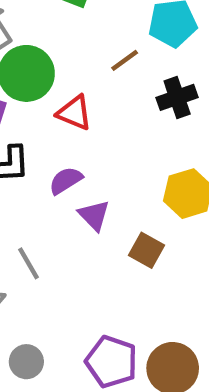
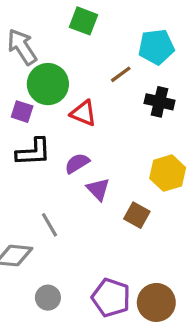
black cross: (177, 97) -> (160, 102), turned 32

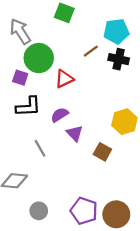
black cross: (160, 102) -> (119, 59), moved
red triangle: (84, 113) -> (64, 79), turned -48
gray line: (50, 225) -> (40, 148), moved

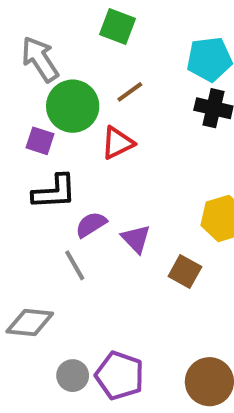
brown line: (91, 51) -> (130, 92), moved
purple semicircle: (60, 115) -> (91, 225), moved
purple pentagon: (84, 211) -> (120, 376), moved

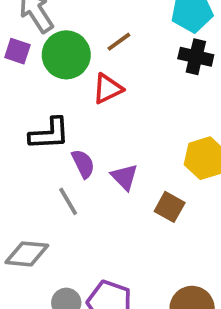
purple square: (40, 141) -> (17, 51), moved
purple semicircle: (91, 225) -> (83, 164), turned 96

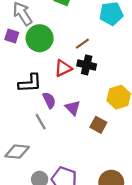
brown line: (119, 42) -> (82, 44), moved
black cross: (196, 57) -> (87, 65), moved
red triangle: (108, 89) -> (63, 68), moved

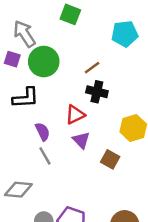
red triangle: (63, 68) -> (75, 115), moved
black L-shape: (30, 83) -> (26, 98), moved
purple semicircle: (49, 100) -> (43, 132), moved

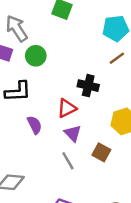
green circle: (44, 62) -> (36, 56), size x0.7
brown line: (92, 68) -> (117, 58), moved
gray line: (45, 156) -> (68, 161), moved

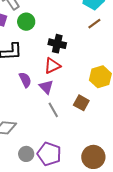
black cross: (88, 86) -> (57, 44), moved
purple triangle: (73, 133) -> (46, 87), moved

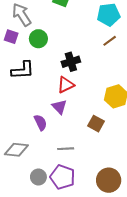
black cross: (57, 44) -> (71, 62), turned -30
purple semicircle: (25, 80) -> (40, 123), moved
gray line: (53, 110) -> (66, 149), moved, turned -63

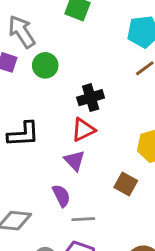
black L-shape: (23, 70) -> (23, 134), moved
purple semicircle: (40, 123) -> (61, 196), moved

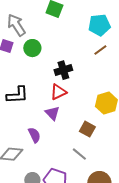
purple semicircle: (61, 196) -> (34, 135), moved
gray line: (83, 219) -> (79, 154), moved, turned 42

